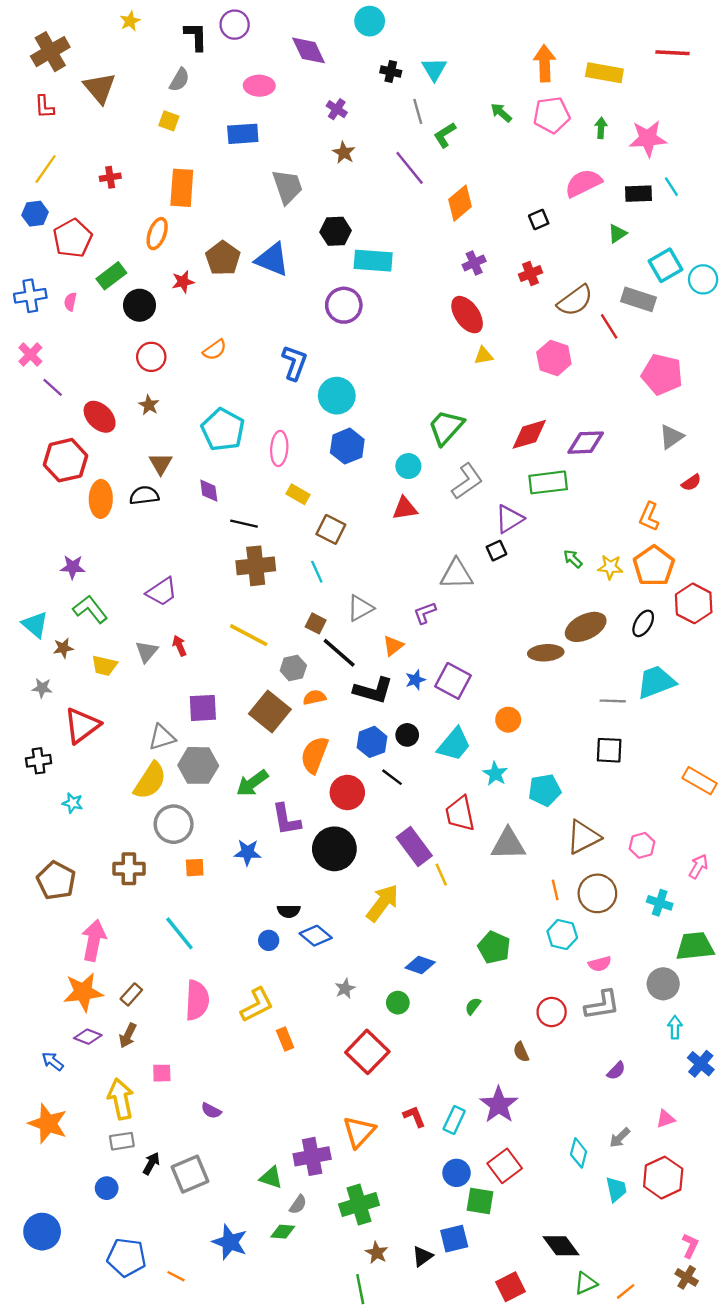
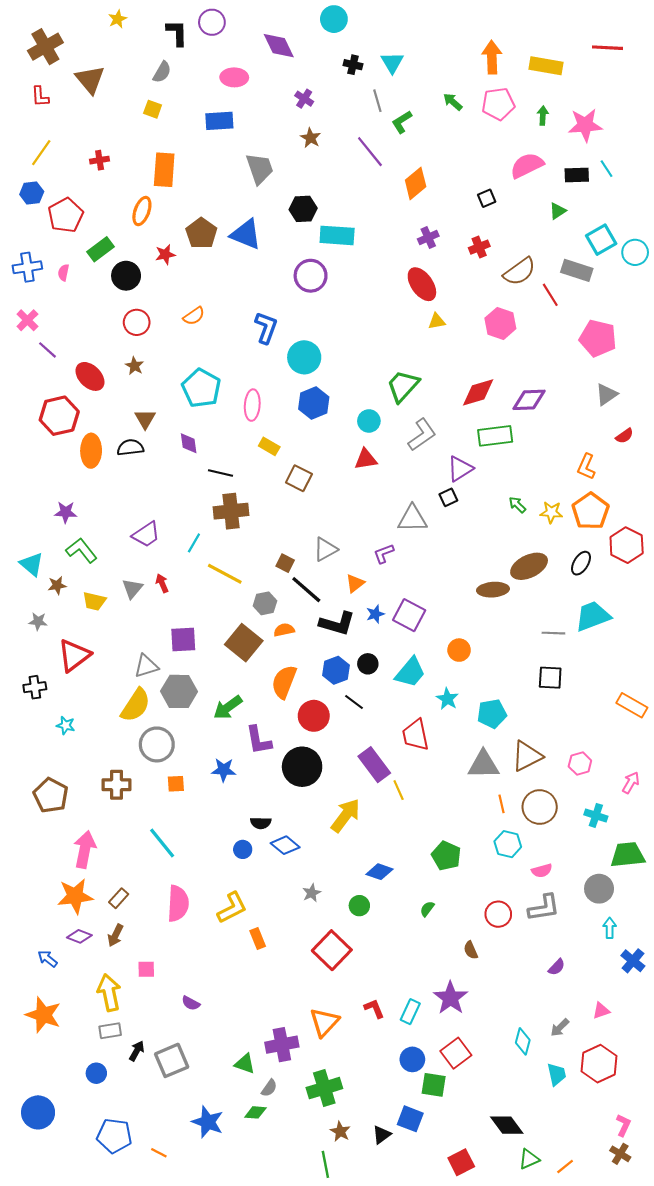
cyan line: (317, 572) -> (194, 543), moved, turned 54
gray triangle: (508, 844) -> (483, 765), moved
blue square: (454, 1239) -> (410, 1119), turned 35

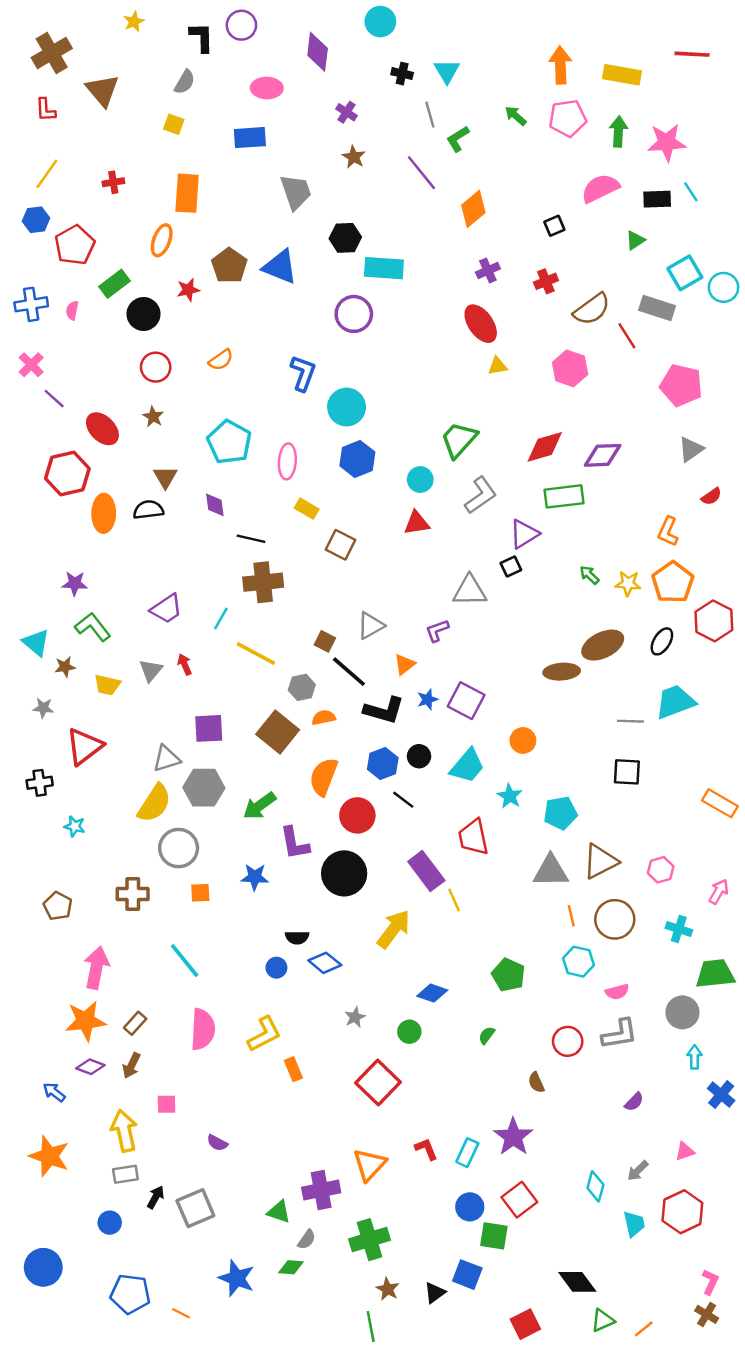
purple diamond: (279, 46) -> (318, 52), turned 32
green arrow: (543, 116) -> (618, 132), size x1.4
brown pentagon: (51, 795) -> (58, 906), size x0.7

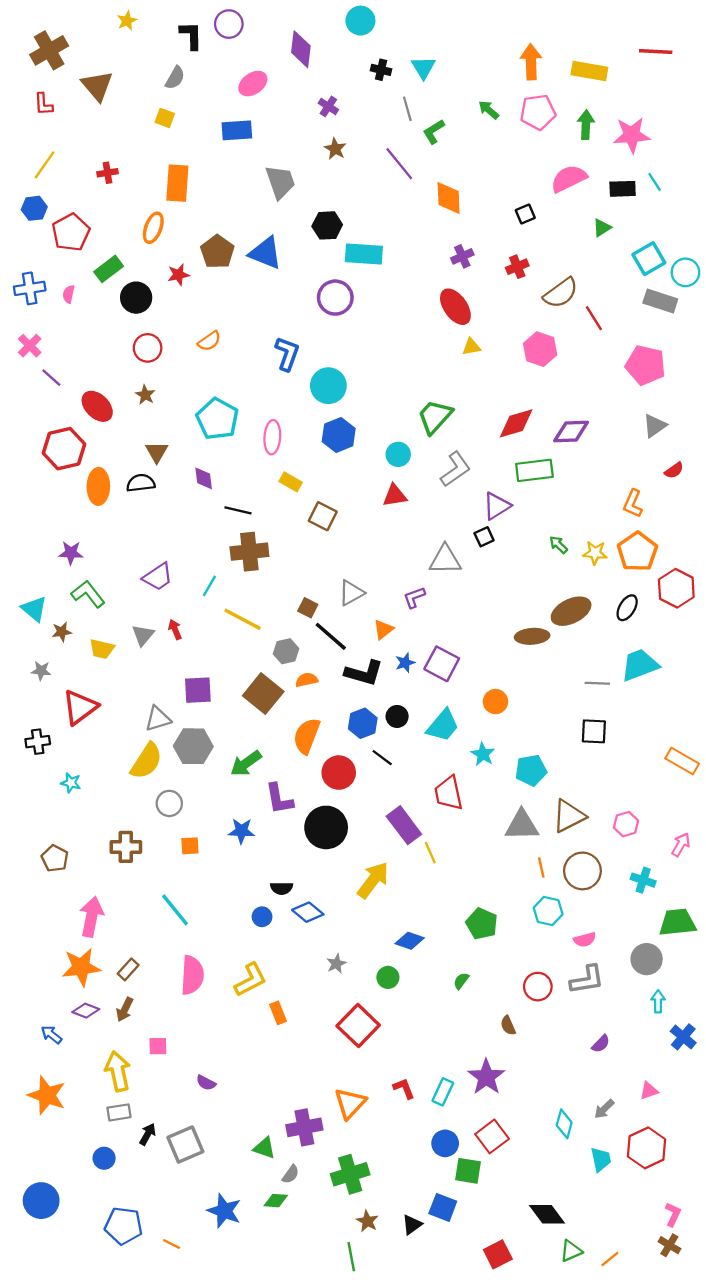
pink ellipse: (267, 88) -> (253, 84), turned -36
orange diamond: (473, 209) -> (449, 198), turned -52
gray rectangle: (657, 308) -> (660, 301), moved
gray circle: (179, 848) -> (169, 803), size x0.7

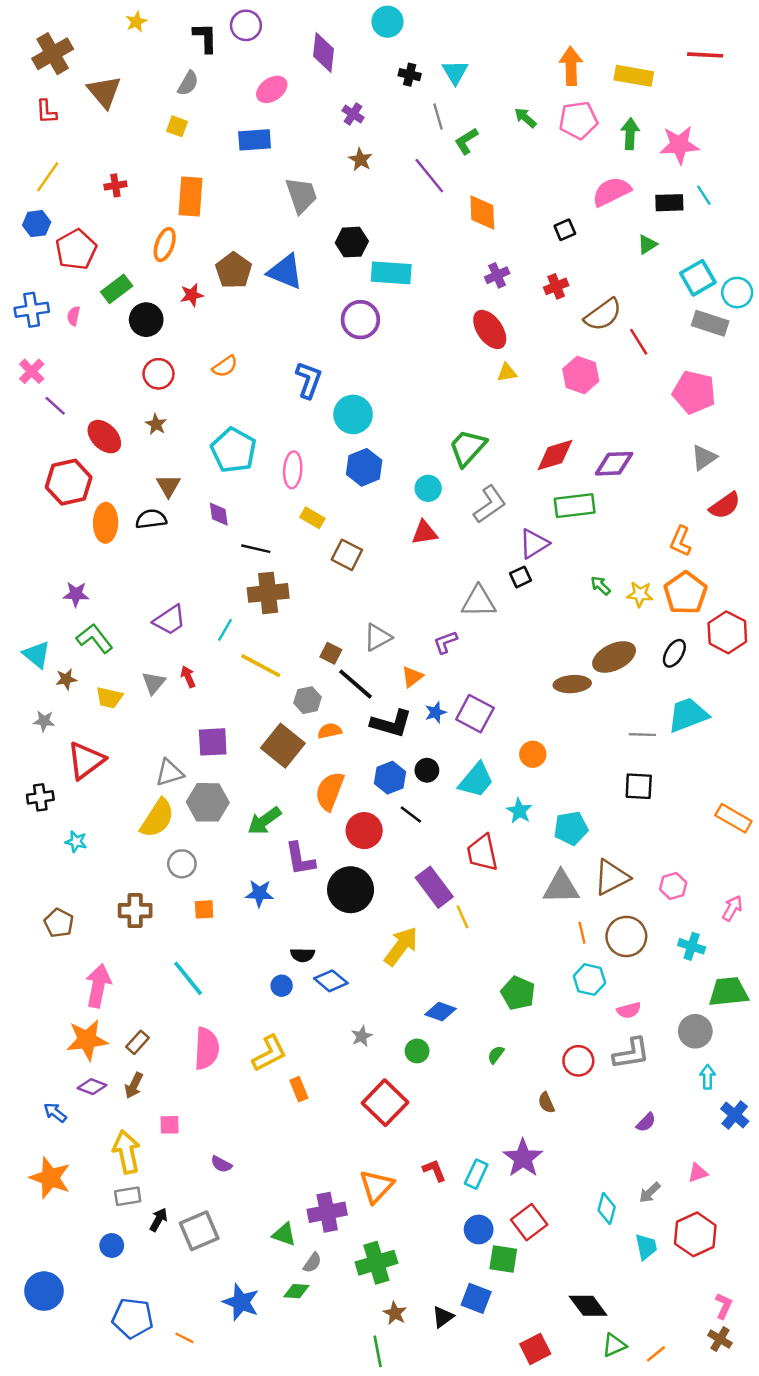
red semicircle: (674, 470) -> (725, 506), size x1.5

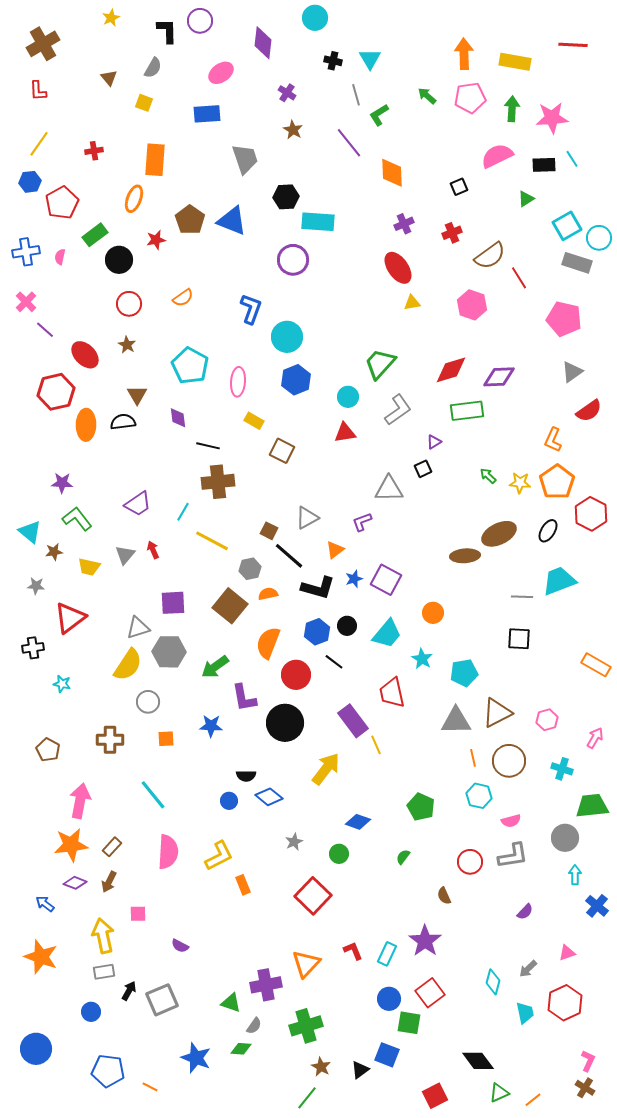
brown triangle: (104, 92) -> (109, 78), moved, size x0.6
purple triangle: (534, 544) -> (434, 442), size x0.6
green line: (378, 1351) -> (307, 1098), turned 50

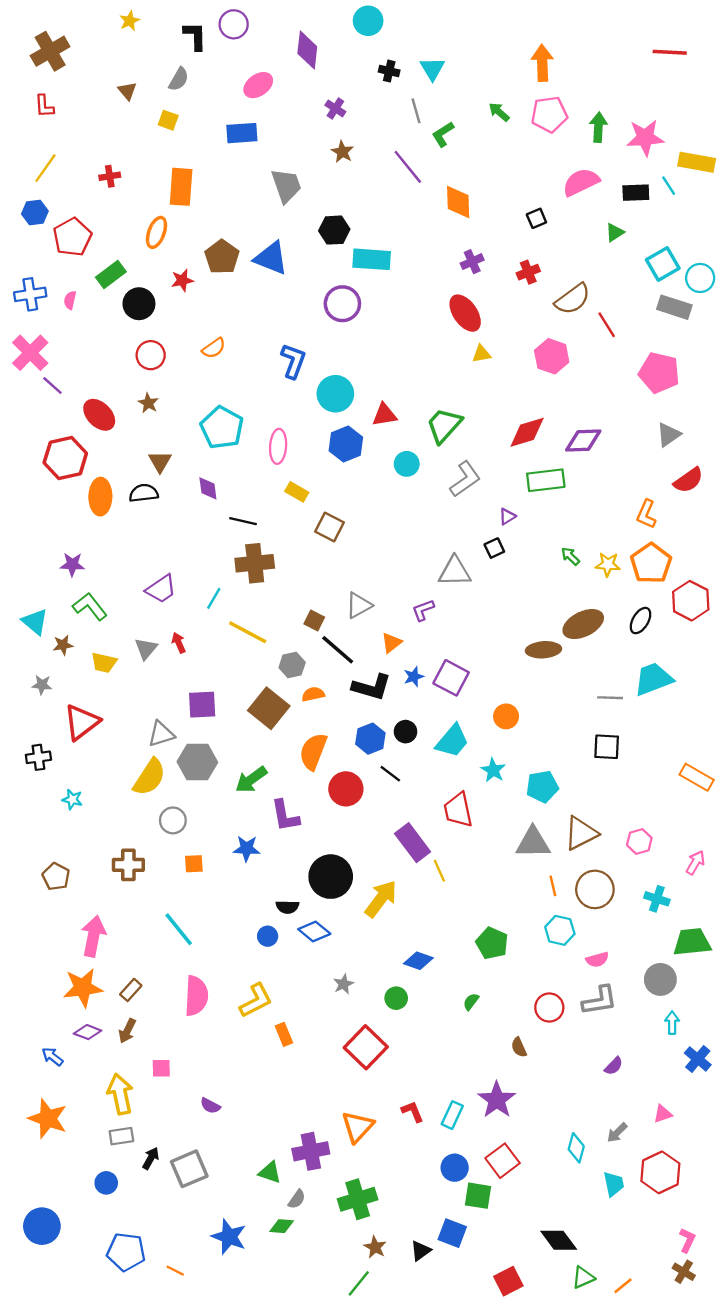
yellow rectangle: (515, 62) -> (697, 162), moved
pink cross: (26, 302) -> (30, 353), size x1.5
red triangle: (345, 433) -> (384, 415), moved
black circle: (285, 723) -> (331, 877), moved

